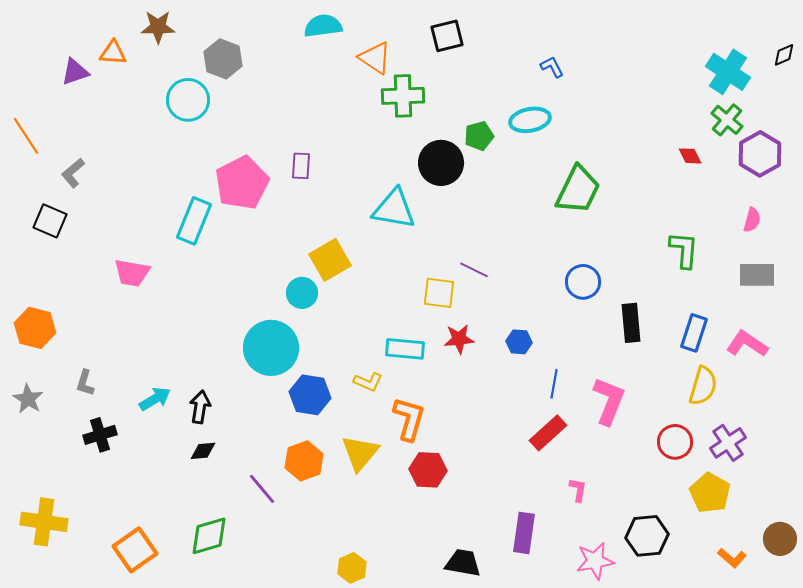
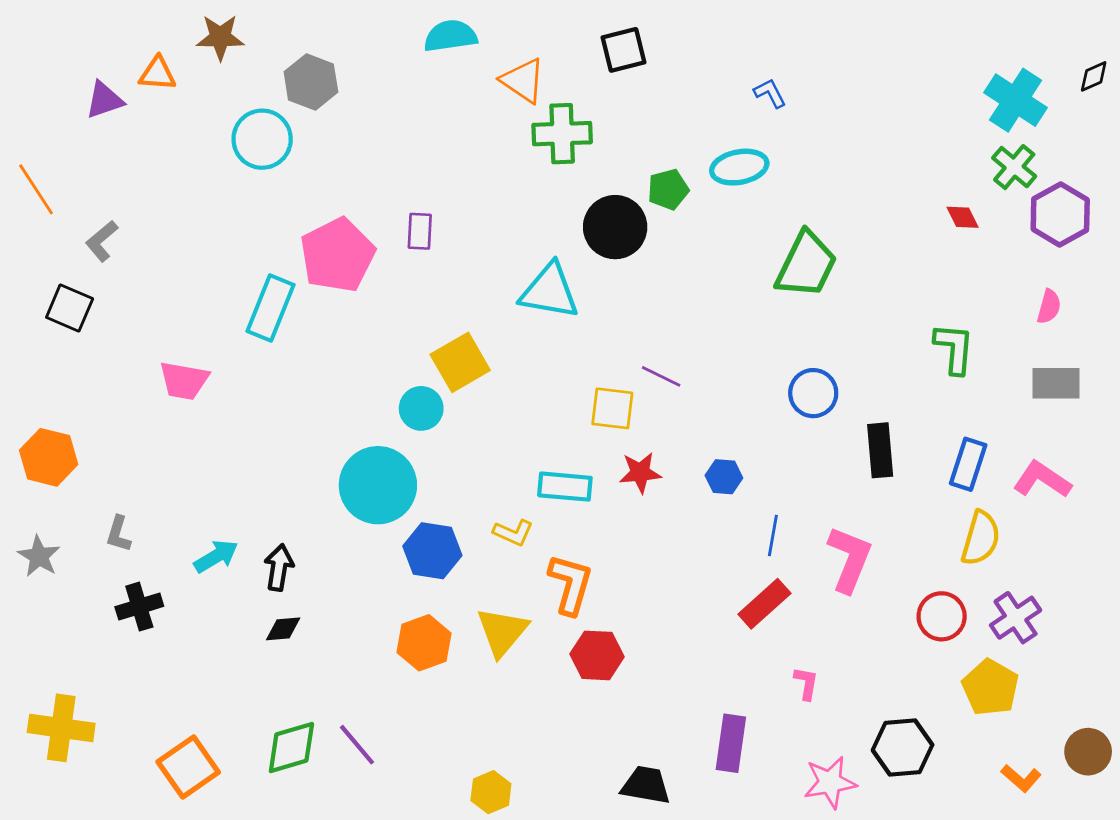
purple line: (262, 489) -> (357, 745), moved

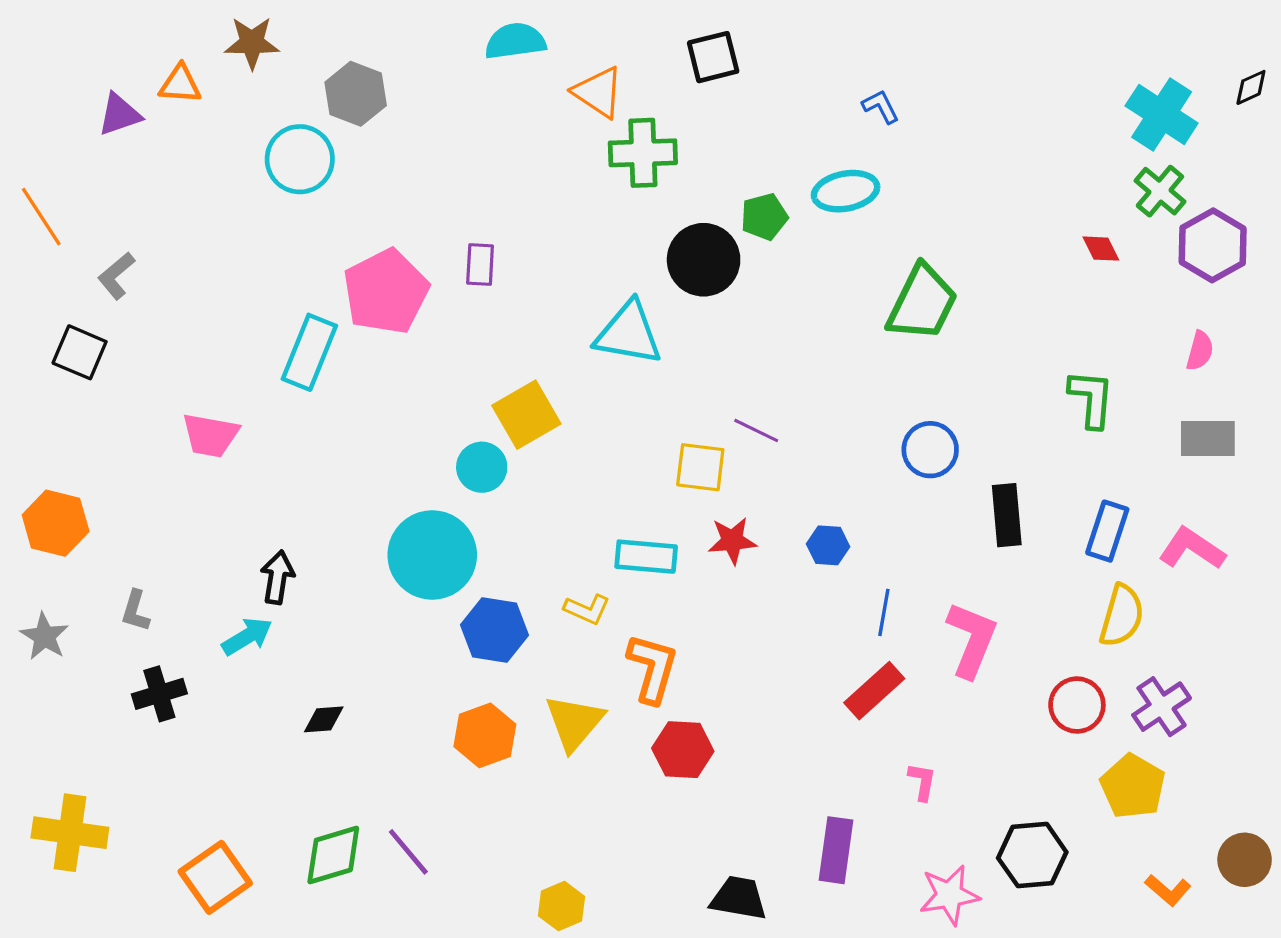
black arrow: (279, 567) -> (277, 577), moved

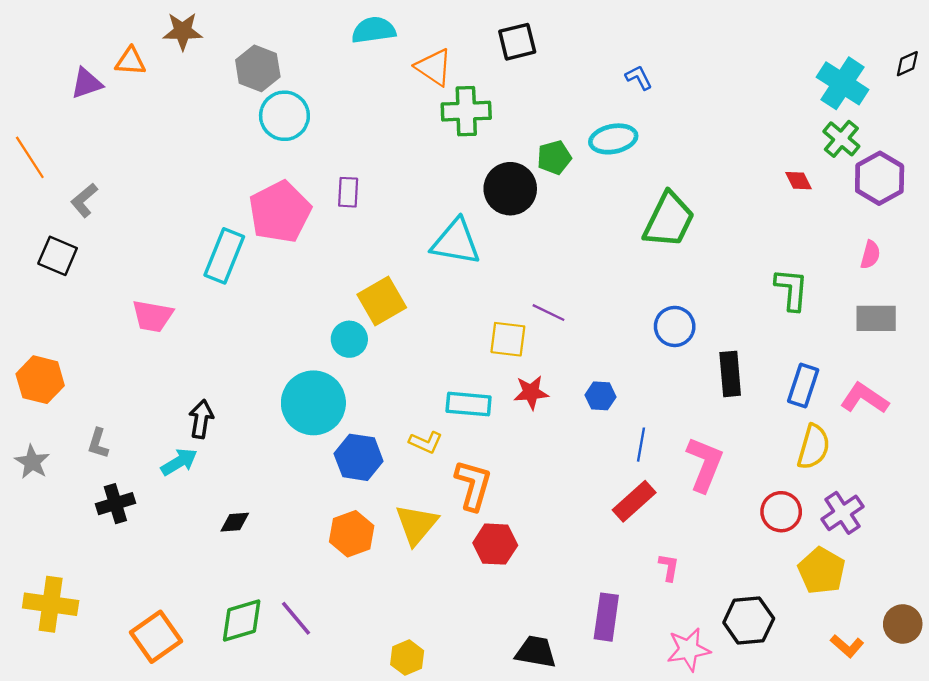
cyan circle: (300, 159) -> (284, 116), moved

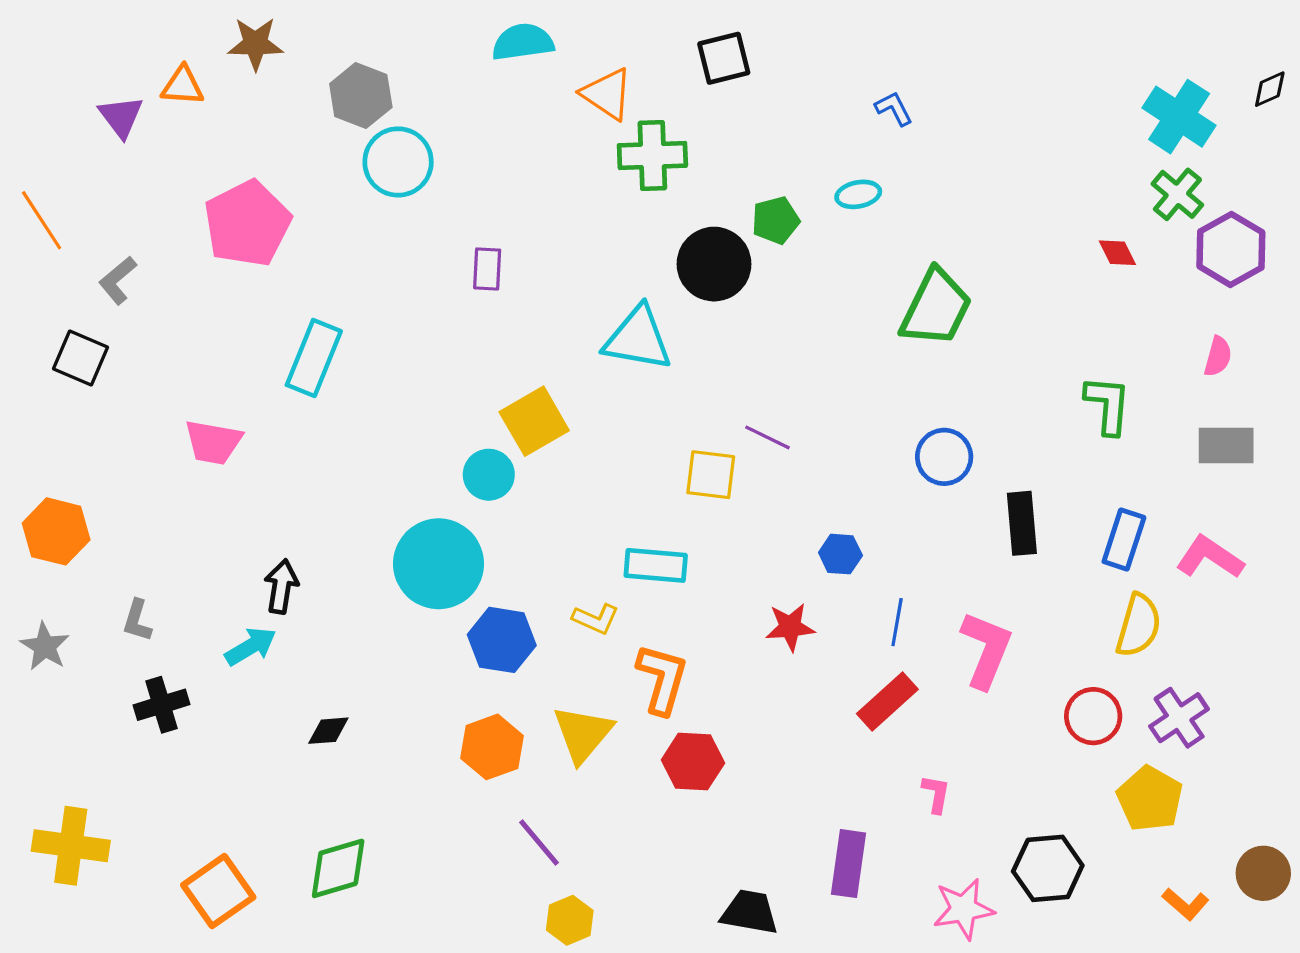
purple triangle: (87, 83) -> (121, 117), turned -48
cyan ellipse: (613, 139) -> (858, 194), size x0.7
pink pentagon: (280, 212) -> (247, 224), moved
red star: (531, 392) -> (790, 627), moved
purple line: (296, 618) -> (539, 842), moved

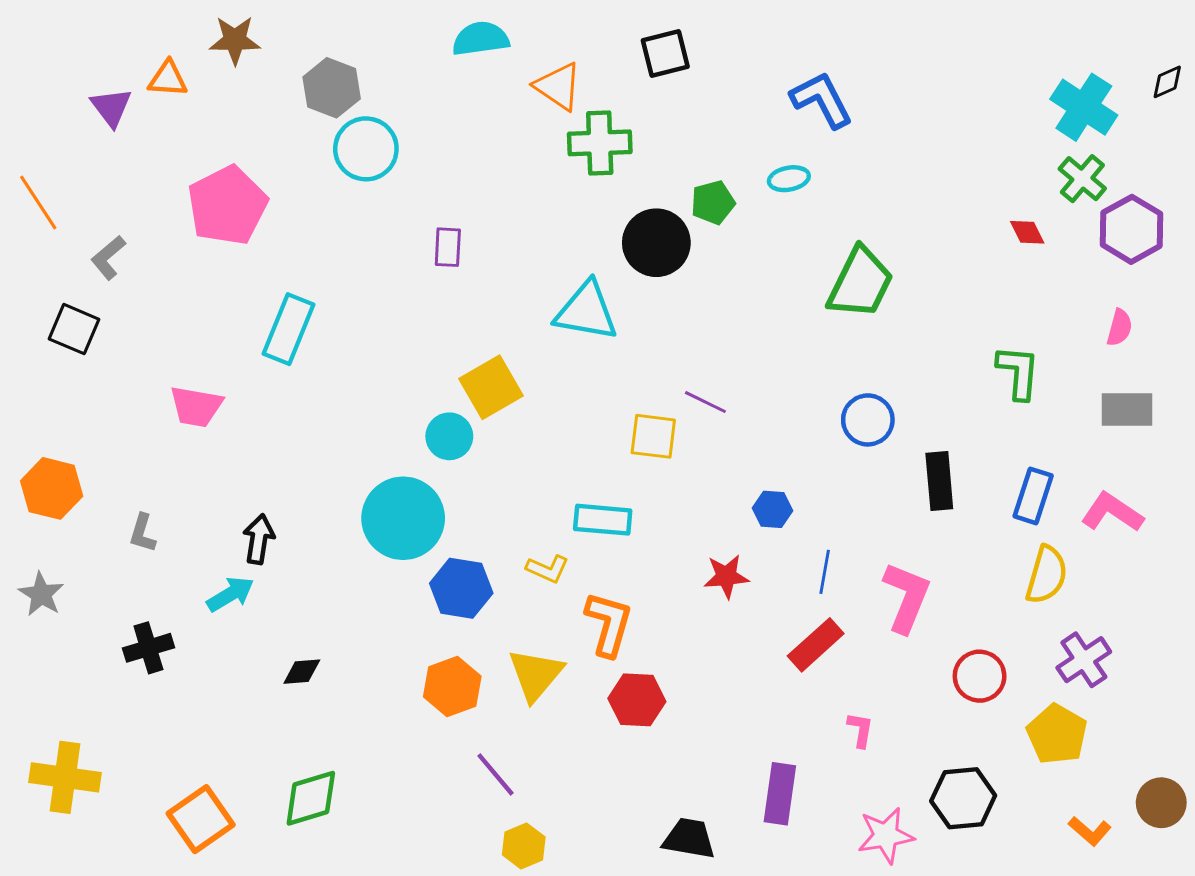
blue L-shape: (894, 108) -> (822, 100), size x1.8
gray L-shape: (137, 621) -> (142, 533), moved
red circle: (1093, 716) -> (980, 676), moved

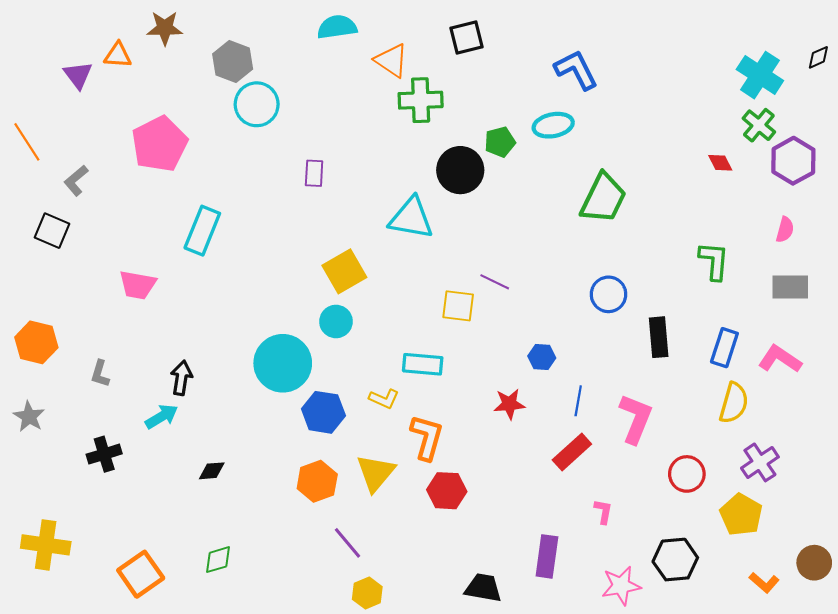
cyan ellipse: (789, 179) -> (553, 125), size x1.4
cyan circle: (449, 436) -> (336, 321), moved
green diamond: (311, 798) -> (218, 560), size x0.7

